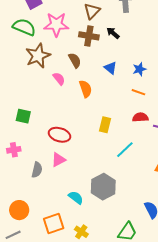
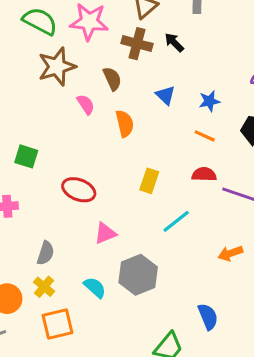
pink triangle: (58, 160) -> (105, 233), moved
gray semicircle: (37, 170) -> (46, 253), moved
yellow cross: (81, 232) -> (44, 287), moved

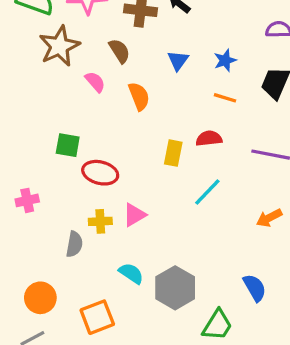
blue triangle: (165, 95) -> (178, 61), turned 30
green square: (26, 156) -> (68, 145), moved
red semicircle: (204, 174) -> (209, 138), moved
gray hexagon: (138, 275) -> (175, 288), moved
yellow cross: (44, 287) -> (100, 221), moved, turned -35

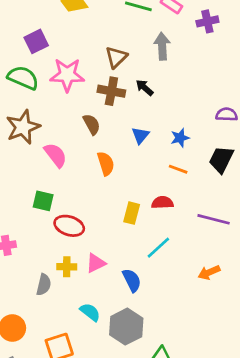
brown star: (59, 46) -> (23, 127), moved
pink semicircle: (95, 82) -> (56, 155), moved, size x1.4
blue semicircle: (255, 288) -> (132, 280), moved

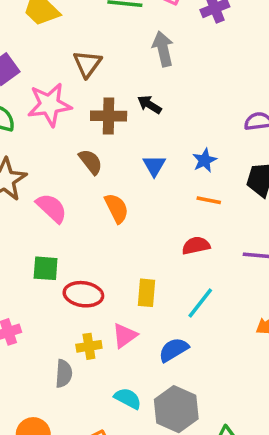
brown triangle: (116, 57) -> (87, 64), moved
yellow rectangle: (132, 213) -> (146, 293), moved
blue semicircle: (132, 280) -> (174, 350), turned -85

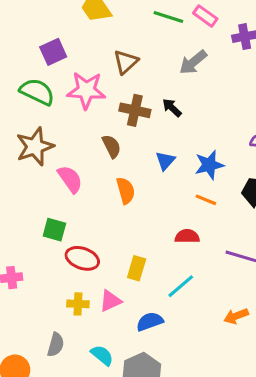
gray arrow: (163, 49) -> (193, 62), turned -128
blue star: (205, 160) -> (209, 165), size x1.4
gray semicircle: (64, 374) -> (56, 345), moved

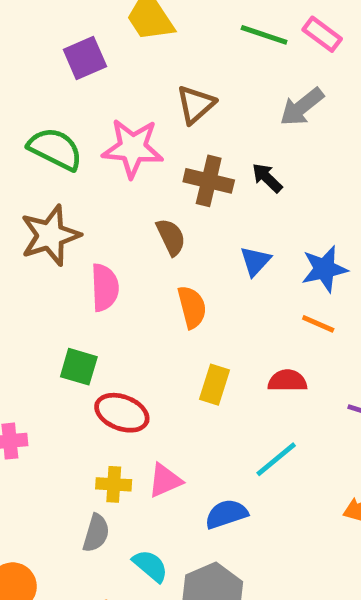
purple square: (53, 52) -> (85, 58), moved
pink semicircle: (70, 179) -> (105, 287), turned 32
yellow rectangle: (137, 268) -> (215, 385), moved
gray semicircle: (56, 345) -> (96, 533), moved

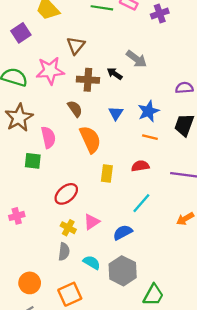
gray arrow: (302, 107) -> (136, 59), moved, turned -95
orange semicircle: (192, 307) -> (90, 139), size x1.4
green square: (79, 367) -> (33, 161), moved
red ellipse: (122, 413) -> (66, 194), turned -50
yellow cross: (114, 484) -> (68, 228), turned 35

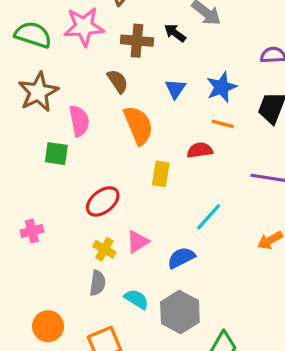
red semicircle: (140, 166) -> (200, 150), moved

